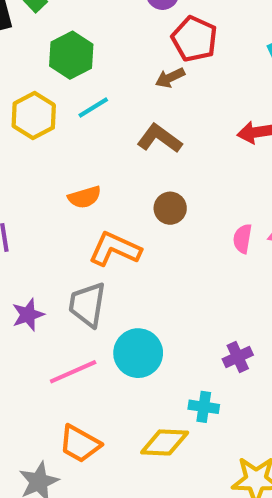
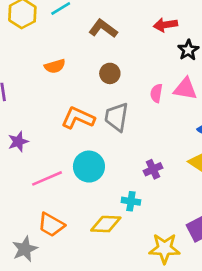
orange L-shape: (115, 249) -> (78, 118), moved
gray trapezoid: (87, 305) -> (117, 117), moved

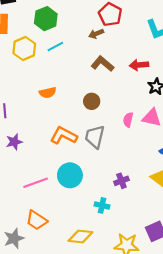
brown L-shape: (103, 29) -> (103, 64), moved
purple star: (18, 142) -> (14, 142), moved
yellow diamond: (106, 224) -> (80, 236), moved

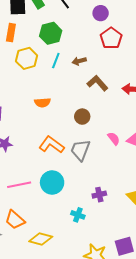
brown arrow: (96, 34) -> (79, 61), moved
cyan line: (55, 46) -> (56, 61), turned -49
pink semicircle: (128, 120) -> (114, 139), turned 120
yellow diamond: (80, 236) -> (41, 239), moved

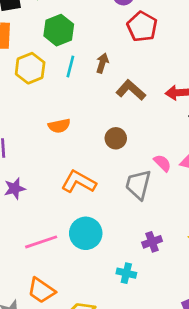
brown arrow: (79, 61) -> (102, 63), turned 128
gray trapezoid: (80, 150) -> (138, 185), moved

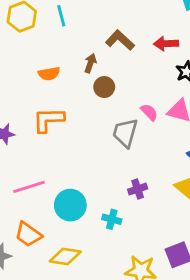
brown arrow: (102, 63) -> (90, 63), moved
cyan line: (70, 66) -> (61, 16), turned -30
orange L-shape: (79, 182) -> (48, 120), moved, turned -32
cyan circle: (86, 233) -> (70, 205), moved

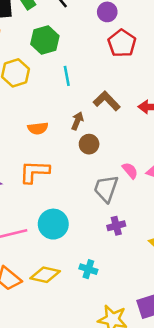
cyan line: (61, 16) -> (67, 76), moved
purple cross: (138, 189) -> (116, 226), moved
cyan circle: (70, 205) -> (53, 224), moved
yellow diamond: (65, 256) -> (45, 275), moved

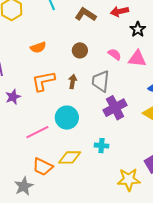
brown arrow: (77, 121) -> (73, 82), moved
pink semicircle: (130, 170) -> (115, 54), moved
purple cross: (116, 226) -> (115, 108), size x1.6

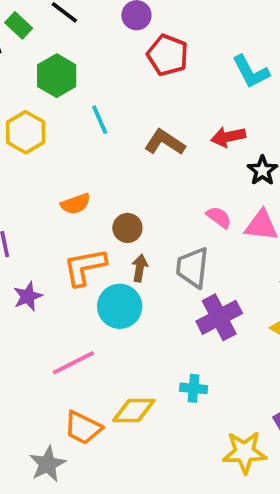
brown circle: (80, 50) -> (127, 228), moved
cyan circle: (67, 118) -> (120, 306), moved

